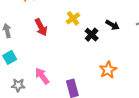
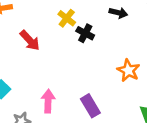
black cross: (92, 35) -> (85, 33), moved
pink arrow: (42, 76) -> (48, 101), turned 54

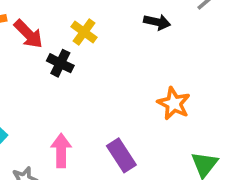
black cross: (85, 33) -> (60, 63), moved
red arrow: (30, 40) -> (28, 34), moved

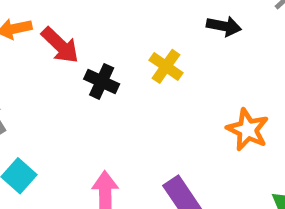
yellow cross: (84, 32) -> (166, 66), moved

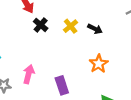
black arrow: (224, 26) -> (95, 29), moved

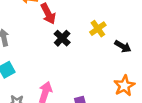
yellow cross: (71, 26) -> (98, 29), moved

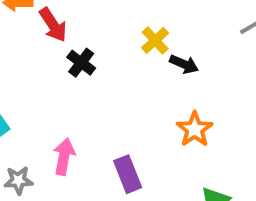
yellow cross: (98, 29) -> (155, 40), moved

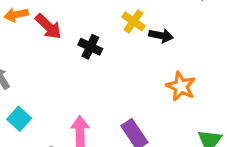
black cross: (81, 63) -> (90, 47), moved

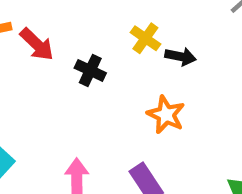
orange star: (181, 86) -> (166, 115), moved

